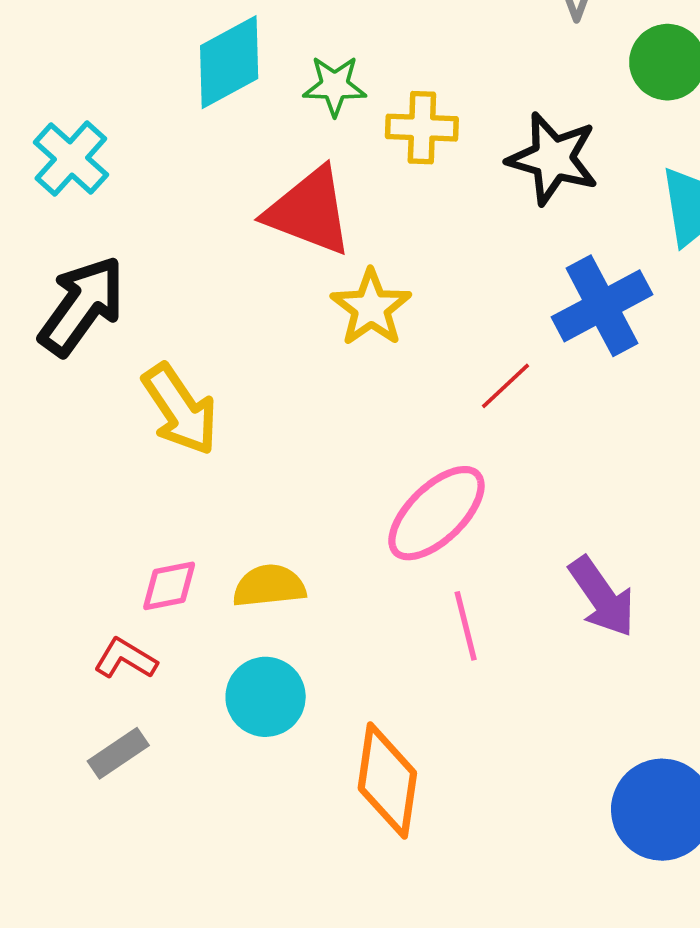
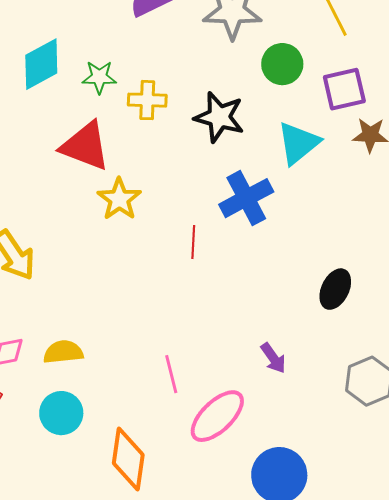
red line: (506, 386) -> (193, 242), turned -44
pink ellipse: (436, 513) -> (217, 416), moved
purple arrow: (602, 597) -> (273, 358), moved, size x0.7

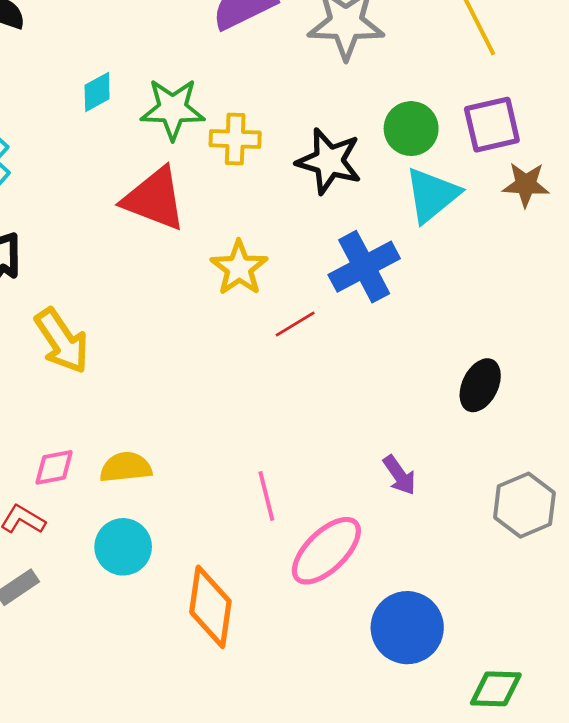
cyan diamond: (41, 64) -> (97, 92), size x0.6
green circle: (282, 64) -> (411, 129), moved
green star: (99, 77) -> (173, 109), size x1.4
yellow star: (119, 199) -> (239, 268), moved
red line: (193, 242) -> (295, 324), turned 56

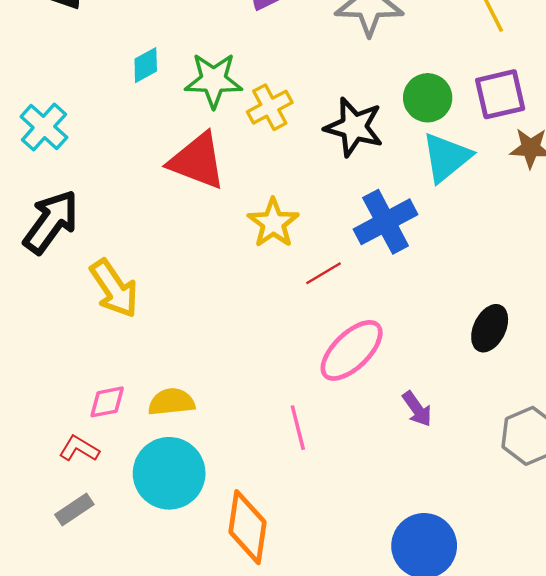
yellow cross: (235, 139) -> (270, 107), turned -30
cyan circle: (123, 547) -> (169, 473), size x1.4
pink ellipse: (326, 551) -> (352, 350), moved

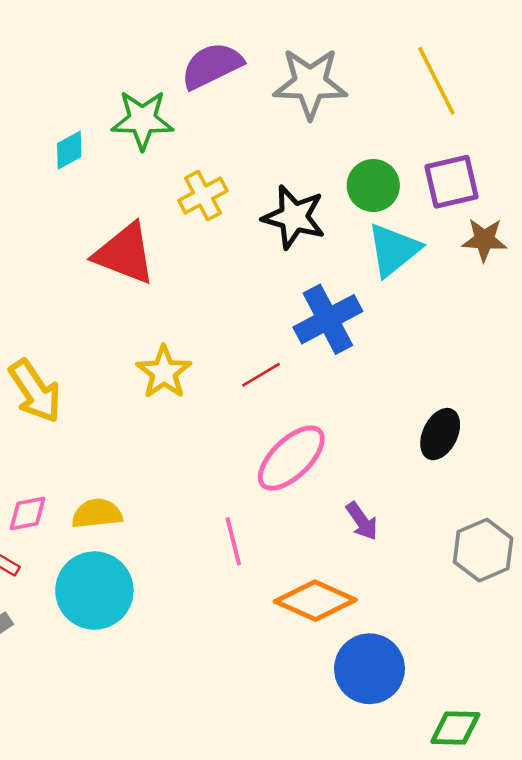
green star: (214, 80) -> (142, 120), moved
yellow star: (273, 223) -> (164, 372), moved
orange diamond: (247, 527) -> (315, 601), moved, turned -74

